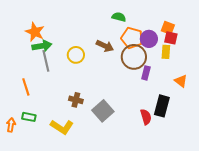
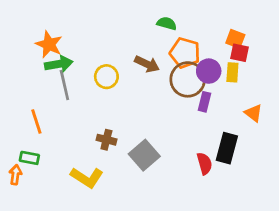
purple circle: (149, 39) -> (209, 71), moved
green rectangle: (29, 117) -> (29, 158), moved

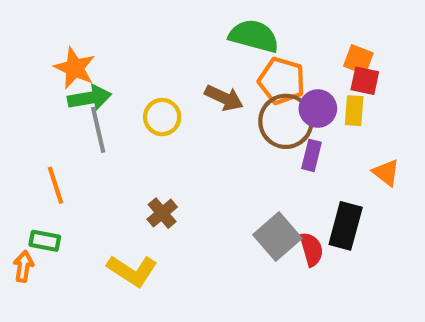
green semicircle: (167, 23) -> (254, 36), size x1.6
brown cross: (106, 140) -> (162, 213), turned 36
gray square: (144, 155) -> (277, 237), moved

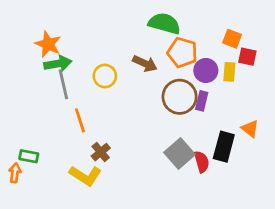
red square: (365, 81) -> (247, 57), moved
brown circle: (286, 121) -> (180, 97), moved
orange triangle: (386, 173) -> (250, 129), moved
orange line: (55, 185) -> (80, 120), moved
brown cross: (162, 213) -> (101, 152), moved

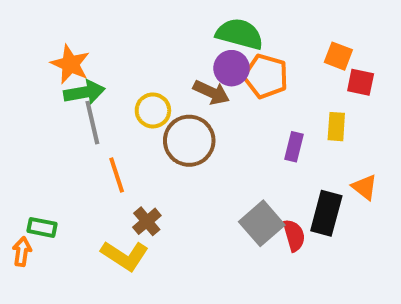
purple circle: (206, 70) -> (232, 68), moved
yellow rectangle: (229, 72) -> (336, 127), moved
brown circle: (180, 97) -> (189, 141), moved

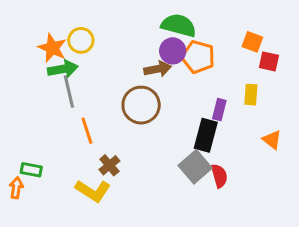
brown arrow: (211, 92) -> (158, 69), turned -36
yellow circle: (153, 110) -> (81, 40), moved
black rectangle: (326, 213) -> (206, 135), moved

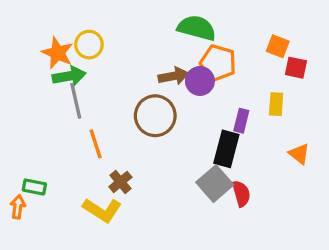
purple circle: (173, 51) -> (200, 81), moved

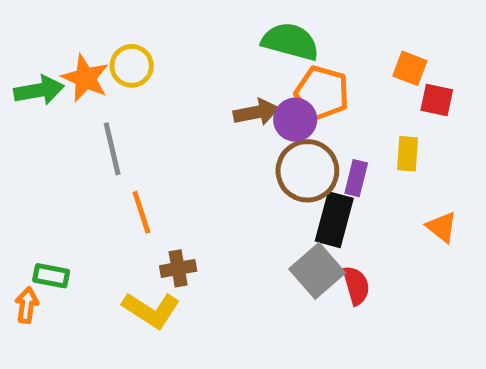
green arrow: (69, 76) -> (39, 90), moved
brown circle: (155, 116) -> (307, 171), moved
brown cross: (120, 182) -> (178, 268), turned 30

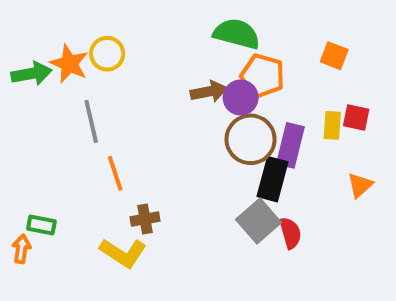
red square: (437, 100) -> (356, 117), moved
purple rectangle: (356, 178) -> (290, 145), size x1.5
orange triangle: (442, 227) -> (360, 185), turned 40

